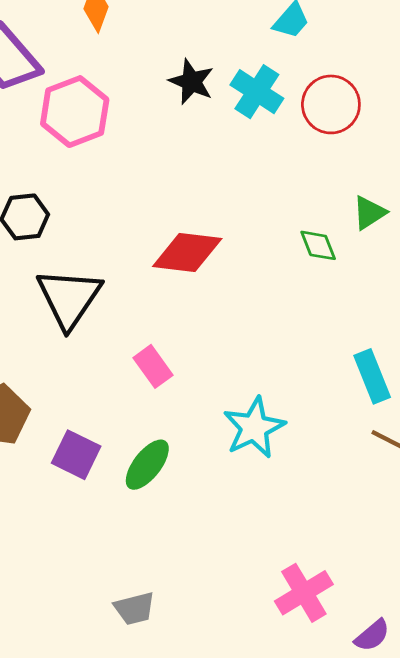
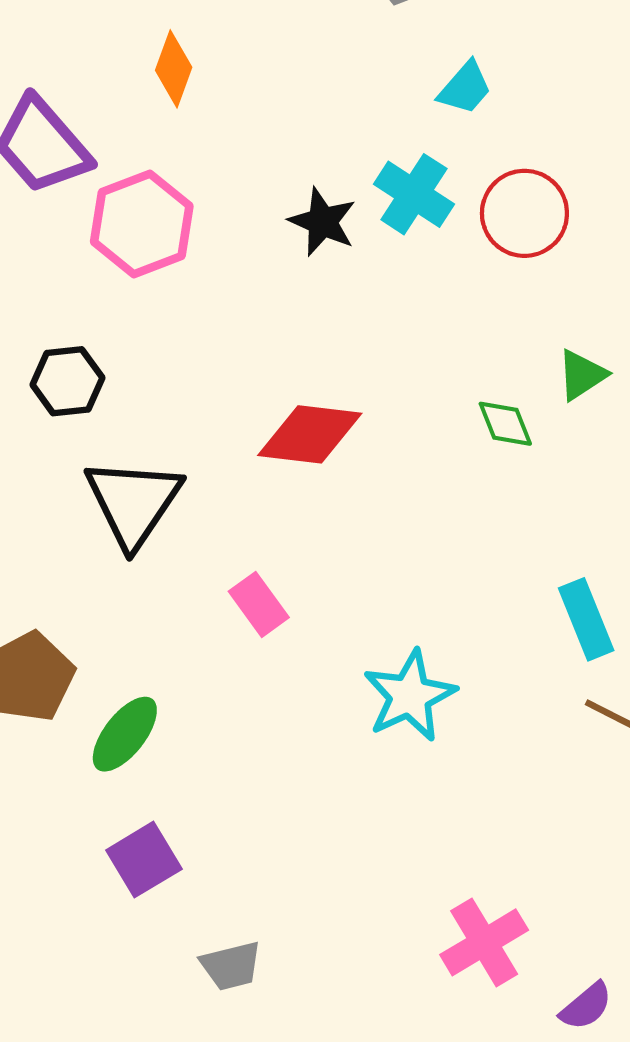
black star: (191, 82) -> (323, 222), moved
purple square: (76, 455) -> (144, 860), moved, turned 33
green ellipse: (147, 465) -> (125, 734), moved

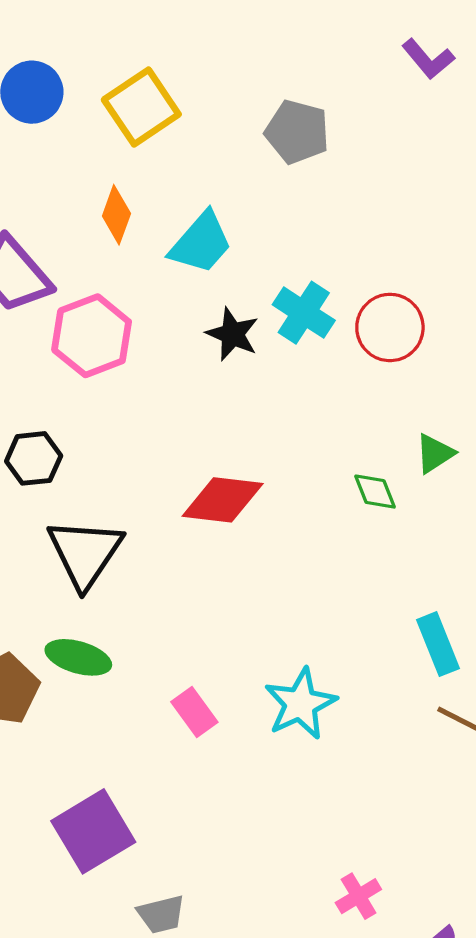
cyan trapezoid: (465, 88) -> (201, 243), moved, size x1.5
pink rectangle: (259, 604) -> (194, 712), moved
green ellipse: (125, 734) -> (78, 657), moved, turned 68
purple square: (144, 860) -> (93, 831), size x1.4
pink cross: (484, 942) -> (358, 896), size x0.7

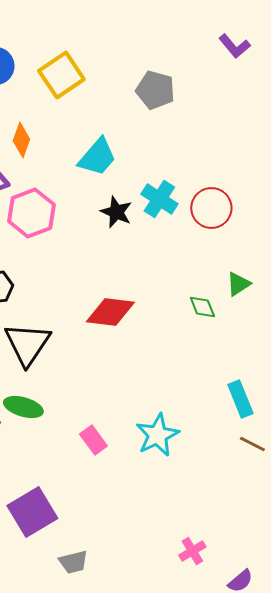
orange diamond: (116, 215) -> (21, 140), moved

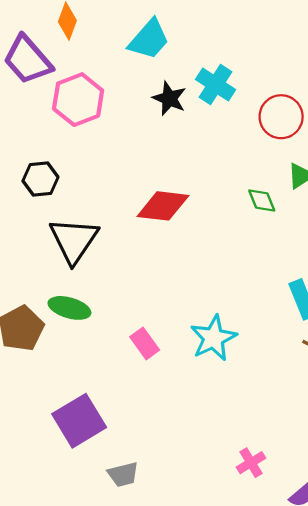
red circle: (211, 208) -> (281, 117), moved

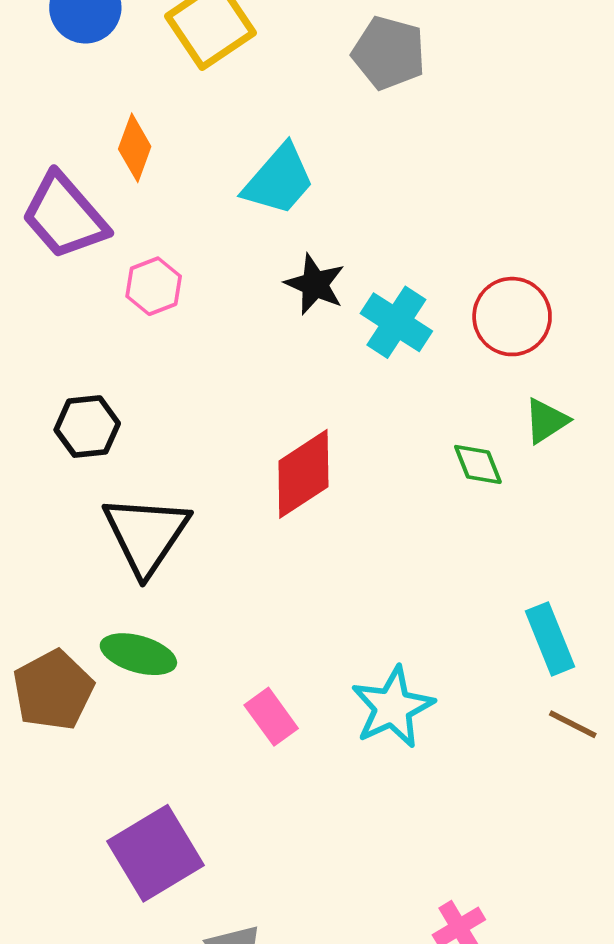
cyan cross: (216, 85) -> (396, 322), moved
pink hexagon: (78, 100) -> (154, 286), size x0.6
red diamond: (163, 206) -> (303, 474), turned -40

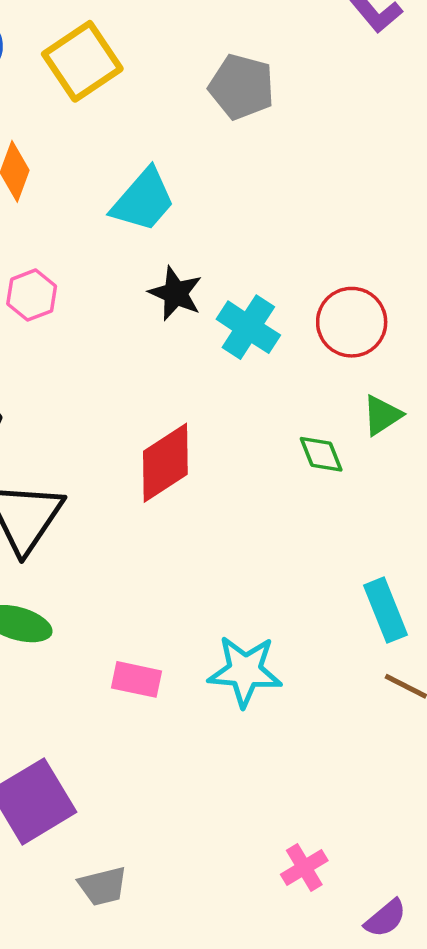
cyan star: (393, 707) -> (245, 671), turned 30
pink rectangle: (271, 717) -> (137, 679), turned -42

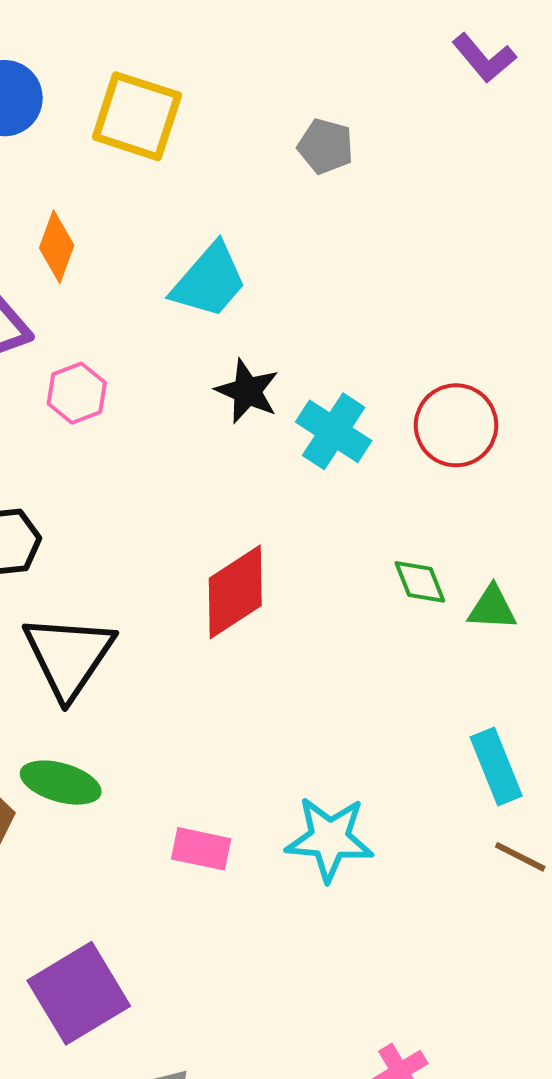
yellow square: (82, 61) -> (137, 116), turned -38
gray pentagon: (242, 87) -> (326, 146), size x0.7
green triangle: (382, 415) -> (492, 608), moved, turned 36

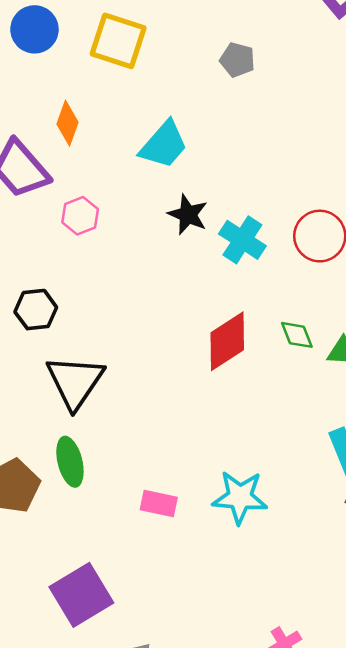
red diamond: (235, 592) -> (227, 341), moved
green ellipse: (61, 783) -> (70, 462), turned 60

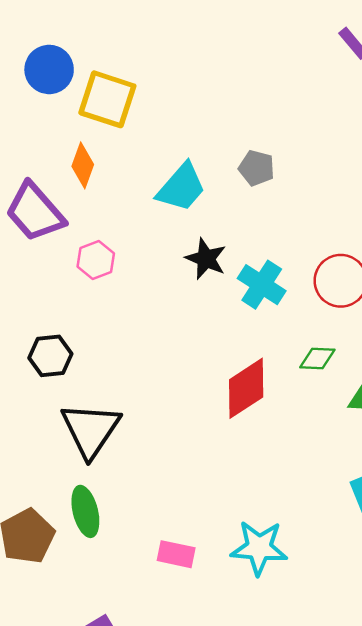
yellow square: (118, 41) -> (107, 99), moved
gray pentagon: (237, 60) -> (256, 168), moved
green diamond: (297, 335) -> (317, 359), moved, turned -66

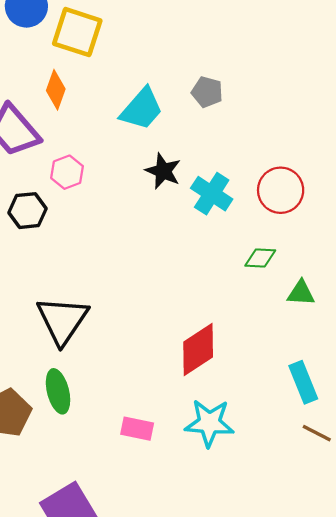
black hexagon: (50, 356) -> (28, 211), moved
red diamond: (246, 388) -> (198, 350), moved

